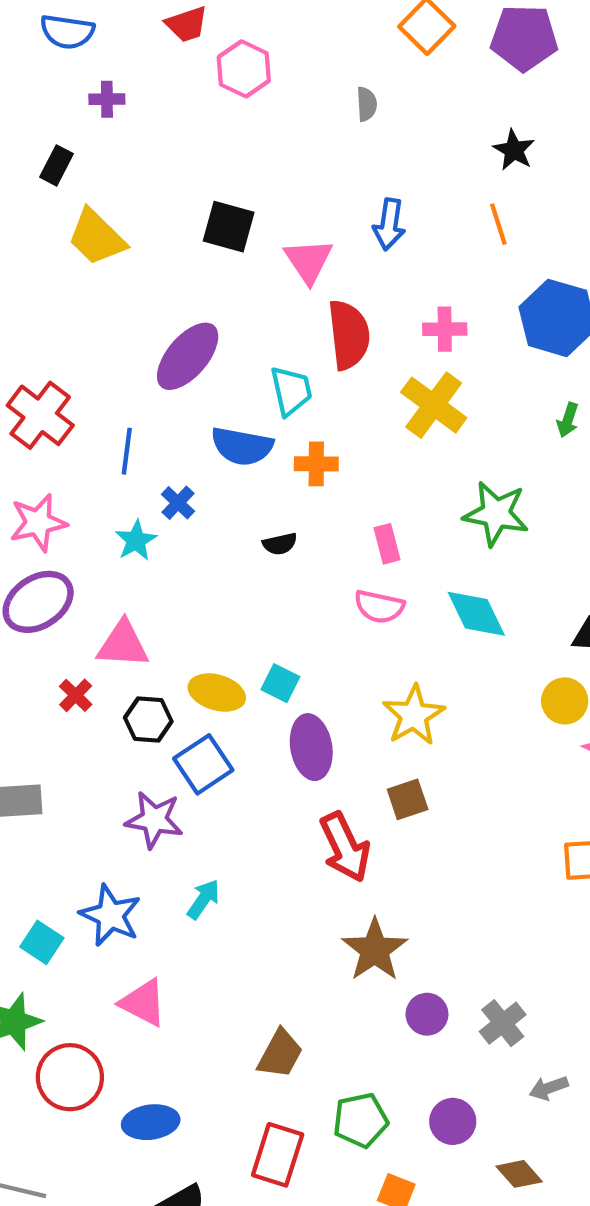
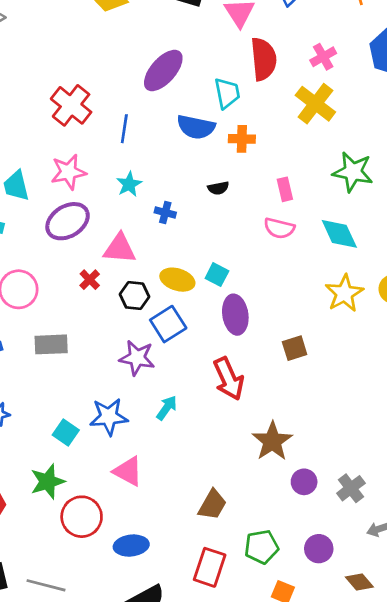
pink cross: (445, 329) -> (323, 57), turned -30
blue cross: (178, 503) -> (165, 213), moved, turned -30
yellow star: (414, 715) -> (344, 293), moved
red arrow: (345, 847) -> (229, 379), moved
blue star: (110, 915) -> (109, 417), turned -30

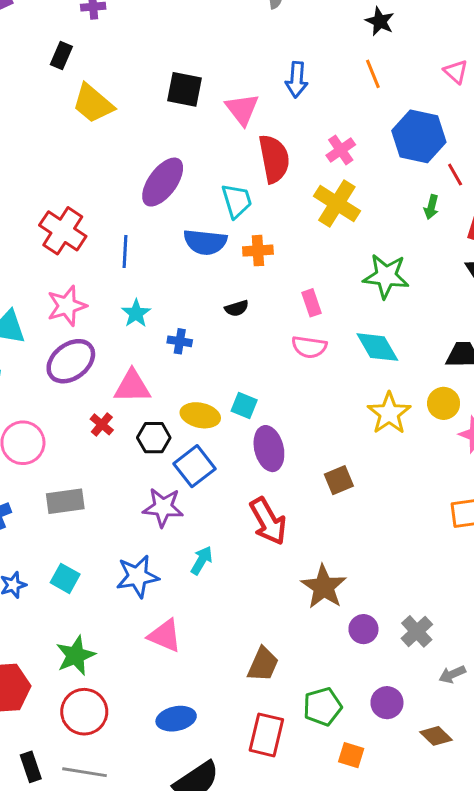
cyan square: (66, 433) -> (65, 578), moved
red circle: (82, 517) -> (84, 712), moved

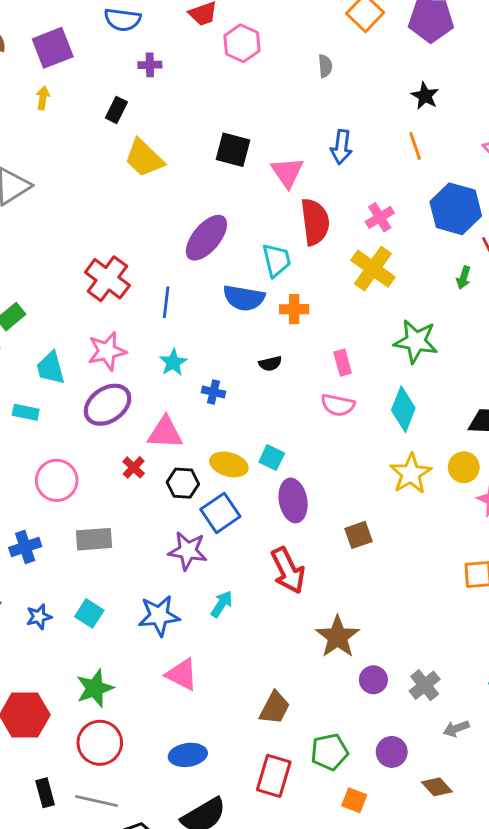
cyan diamond: (377, 347) -> (403, 409), turned 48

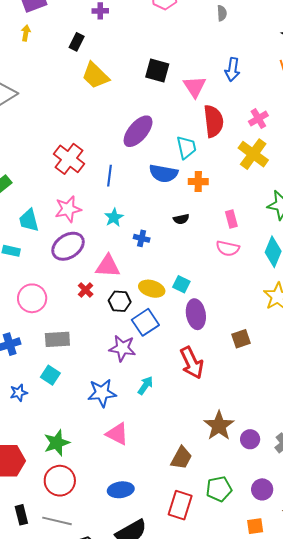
cyan square: (89, 613) -> (50, 375), moved
brown star: (338, 637) -> (219, 426), moved
orange square: (354, 800) -> (255, 526), moved, turned -30

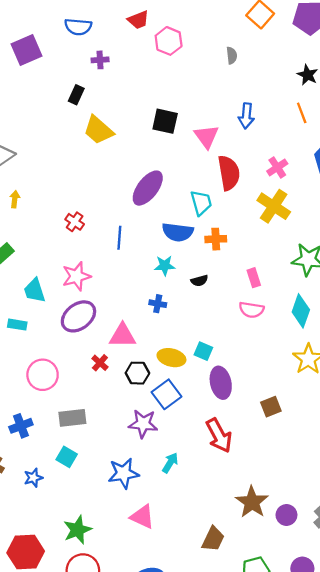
yellow arrow: (26, 33) -> (15, 199), moved
red cross: (69, 159) -> (75, 222), size x0.6
cyan star: (114, 217) -> (165, 266), moved, turned 30

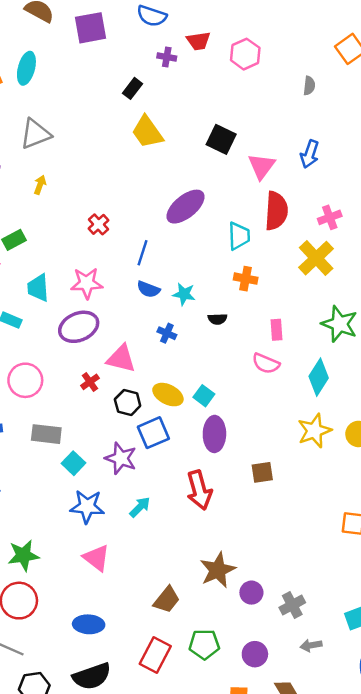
red trapezoid: (138, 20) -> (198, 41), moved
blue semicircle: (178, 232) -> (148, 289), moved, size x0.7
cyan square: (67, 457) -> (73, 463), moved

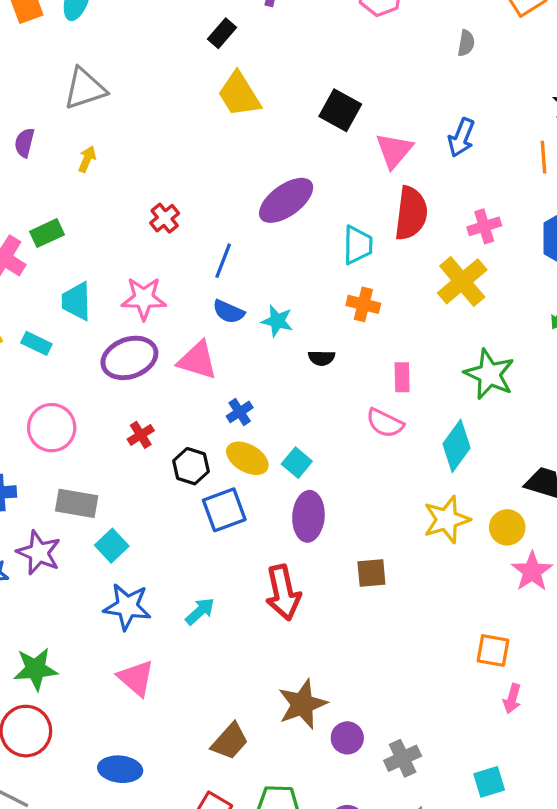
blue cross: (167, 333) -> (240, 412), moved, turned 30
pink triangle: (121, 359) -> (198, 360), moved
purple star: (121, 458) -> (39, 553), moved

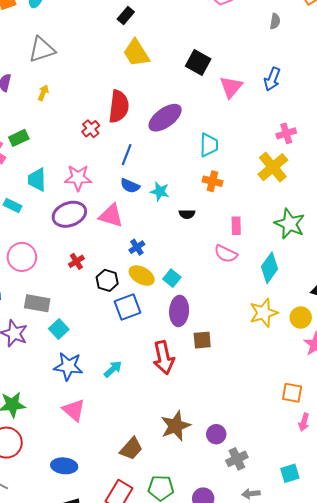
red semicircle: (411, 213) -> (119, 106), moved
brown square: (371, 573) -> (202, 340), moved
purple circle: (347, 738) -> (216, 434), moved

